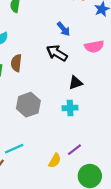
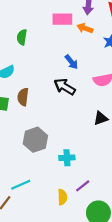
black triangle: (76, 83) -> (101, 118), moved
cyan cross: (70, 108) -> (67, 158), moved
yellow semicircle: (55, 161) -> (62, 197), turned -32

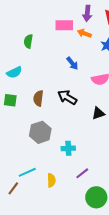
black arrow: (65, 87) -> (67, 97), moved
brown semicircle: (23, 97) -> (38, 98), moved
yellow semicircle: (62, 197) -> (51, 180), moved

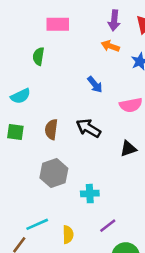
pink rectangle: (64, 25) -> (58, 24), moved

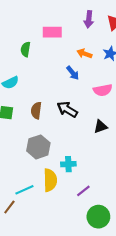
pink rectangle: (58, 24) -> (52, 32), moved
orange arrow: (110, 46) -> (84, 54), moved
yellow semicircle: (68, 235) -> (50, 180), moved, size x1.5

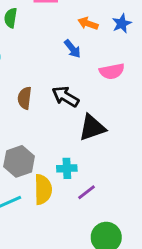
black triangle: (101, 127) -> (92, 128), moved, size x1.5
gray hexagon: (38, 147) -> (19, 161), moved
purple line: (83, 191) -> (87, 192), moved

